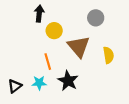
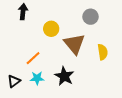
black arrow: (39, 14) -> (23, 12), moved
orange line: (48, 62) -> (33, 58), moved, turned 63

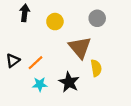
yellow circle: (51, 29) -> (55, 22), moved
yellow semicircle: (103, 52) -> (96, 68), moved
black triangle: (14, 81) -> (13, 61), moved

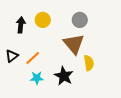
black arrow: (25, 13) -> (21, 25), moved
gray circle: (97, 18) -> (80, 20), moved
yellow circle: (55, 22) -> (43, 20), moved

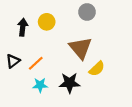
gray circle: (80, 20) -> (87, 12), moved
yellow semicircle: (89, 63) -> (97, 69), turned 56
black star: (64, 76) -> (70, 83), turned -30

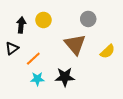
gray circle: (87, 12) -> (88, 19), moved
black triangle: (13, 61) -> (12, 48), moved
yellow semicircle: (97, 69) -> (107, 51), moved

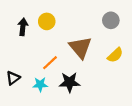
gray circle: (88, 19) -> (111, 20), moved
black triangle: (12, 48) -> (13, 78), moved
orange line: (33, 59) -> (50, 63), moved

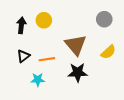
orange line: (50, 63) -> (47, 59), turned 35
black triangle: (13, 78) -> (23, 56), moved
black star: (70, 82) -> (78, 72), moved

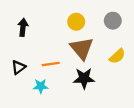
yellow circle: (44, 20) -> (76, 22), moved
black triangle: (23, 56) -> (18, 67), moved

